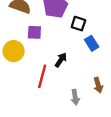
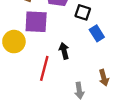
purple square: (34, 32) -> (36, 22), size x1.5
black arrow: (61, 60) -> (64, 51), turned -48

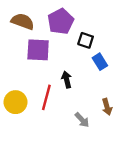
yellow circle: (14, 42) -> (16, 102), moved
gray arrow: (79, 91) -> (82, 120), turned -35

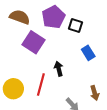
black square: (86, 40) -> (76, 25), moved
purple square: (38, 50) -> (33, 42), turned 30

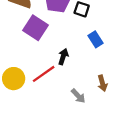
black arrow: (59, 69) -> (63, 57), turned 32
red line: (41, 85) -> (44, 74), turned 40

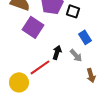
yellow circle: (14, 79) -> (19, 82), moved
gray arrow: (78, 96) -> (76, 55), moved

